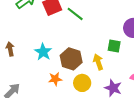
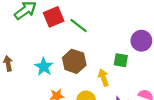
brown hexagon: (71, 59) -> (74, 61), moved

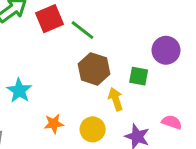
brown hexagon: (74, 61) -> (94, 69), moved
cyan star: (44, 67) -> (19, 91), moved

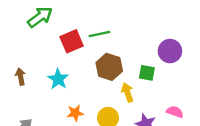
red square: (49, 19) -> (72, 41), moved
green line: (83, 30) -> (99, 34), turned -50
cyan star: (19, 91) -> (58, 79), moved

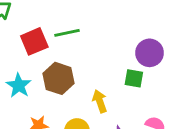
brown hexagon: (109, 67) -> (58, 78), moved
green square: (147, 73) -> (134, 78), moved

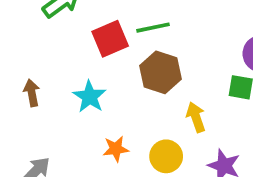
brown hexagon: (58, 78) -> (161, 72), moved

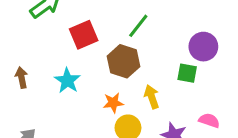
green line: (153, 28) -> (138, 26), moved, turned -40
orange star: (116, 149) -> (113, 103), moved

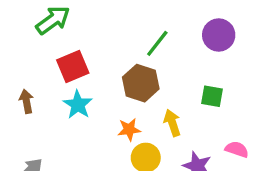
red square: (84, 35) -> (73, 66), moved
purple circle: (203, 47) -> (219, 35), moved

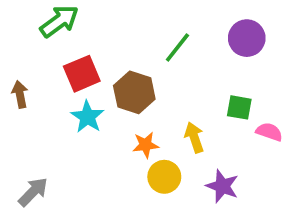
brown hexagon: (141, 83) -> (134, 92), moved
brown arrow: (26, 101) -> (20, 94), moved
pink semicircle: (237, 149) -> (269, 132), moved

